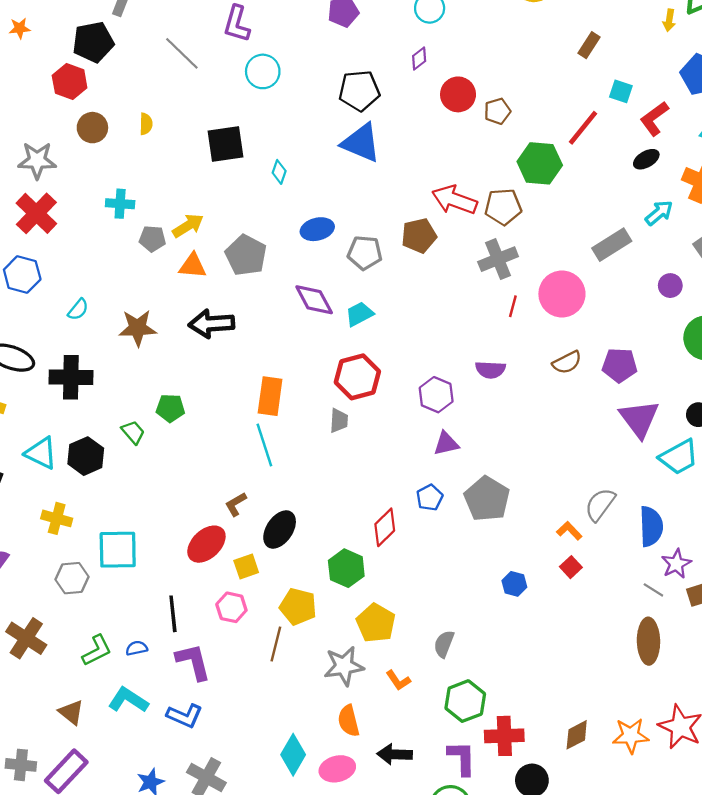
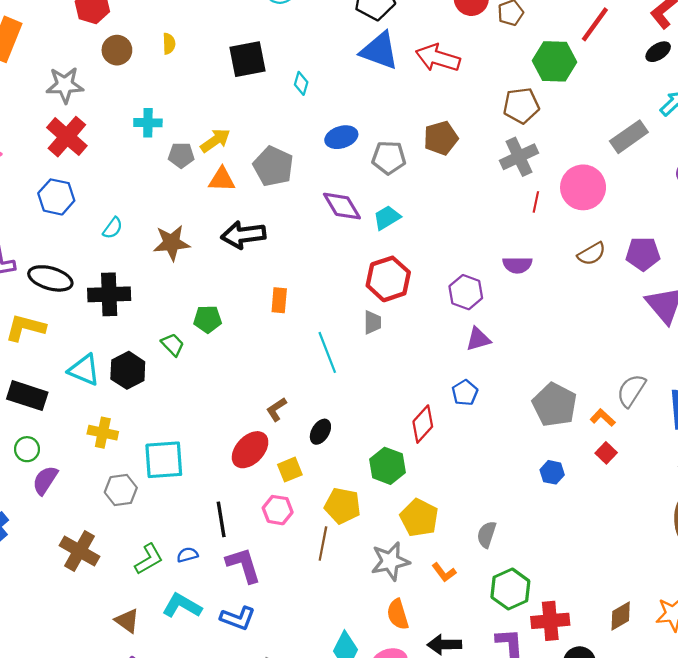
red arrow: (454, 200) -> (438, 58), moved
orange rectangle: (270, 396) -> (279, 300), moved, size x0.7
cyan line: (264, 445) -> (327, 352), moved
gray pentagon: (487, 499) -> (555, 405), moved
black ellipse: (280, 529) -> (320, 432), size x0.7

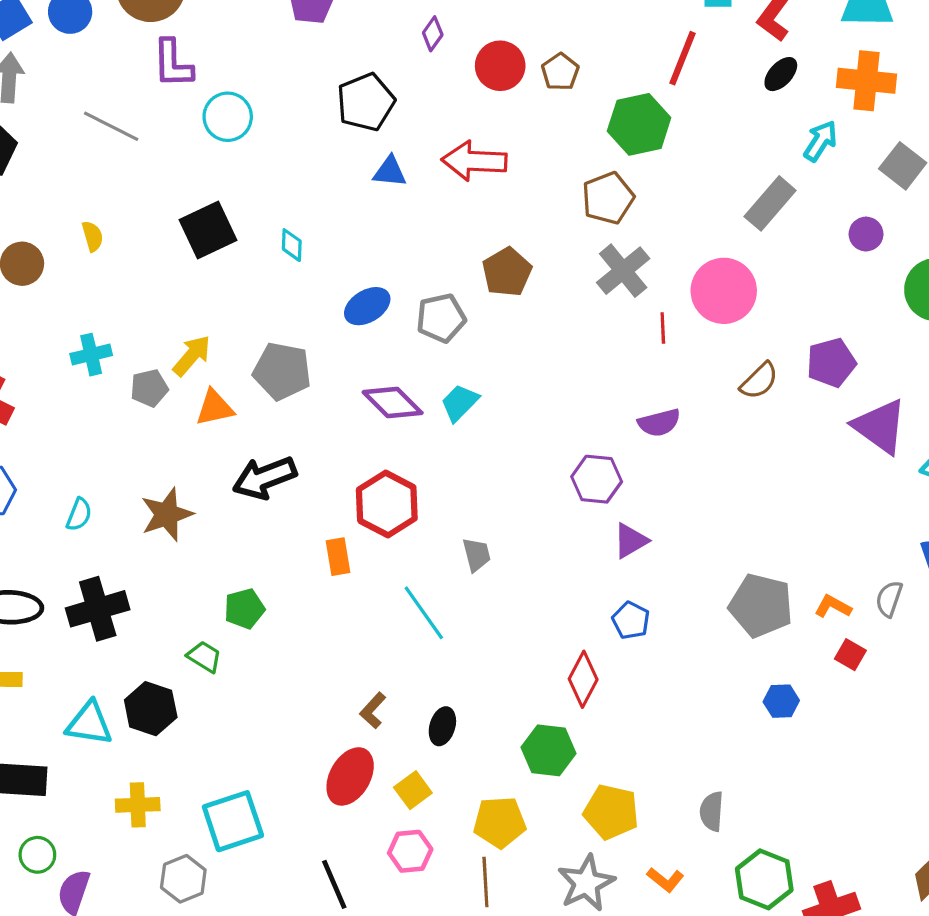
blue triangle: (379, 51) -> (390, 172), size x0.6
red hexagon: (388, 279) -> (387, 504), moved
gray semicircle: (631, 391) -> (889, 599), moved, size x0.7

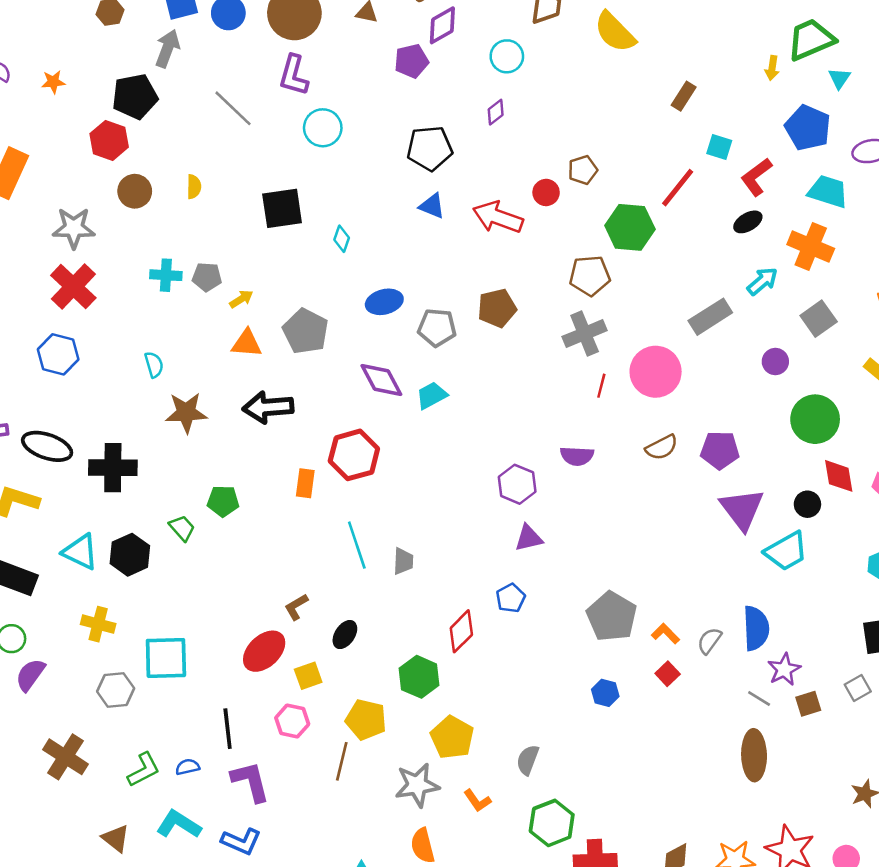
red circle: (500, 66) -> (546, 192), moved, size x0.7
yellow arrow: (192, 356) -> (241, 299), size x0.7
gray pentagon: (149, 388) -> (207, 277), moved
cyan semicircle: (79, 514) -> (154, 365), moved, turned -55
gray trapezoid: (477, 555) -> (403, 561), moved

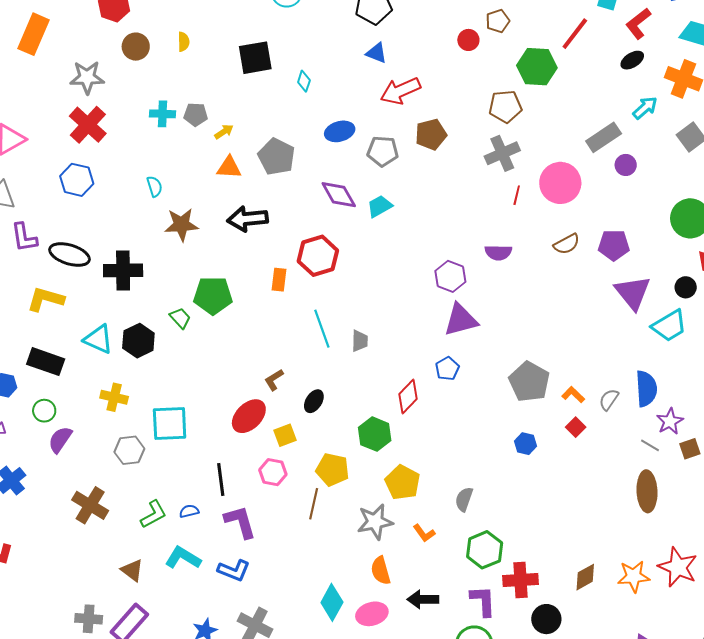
red arrow: (498, 217) -> (400, 91), moved, turned -42
purple circle: (775, 362) -> (626, 165), moved
green pentagon: (223, 501) -> (213, 295), size x1.5
purple triangle: (529, 538) -> (461, 320), size x1.5

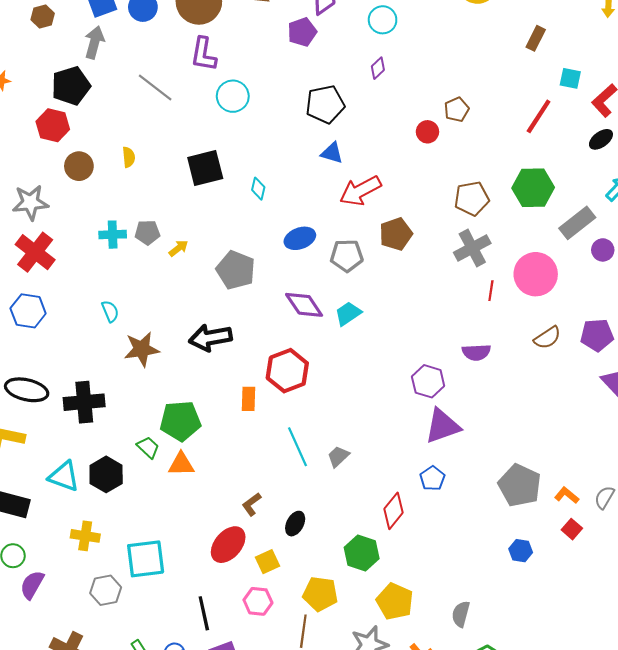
green hexagon: (537, 67) -> (533, 188), moved
orange triangle: (229, 167) -> (181, 464), moved
gray trapezoid: (360, 341) -> (338, 456), turned -130

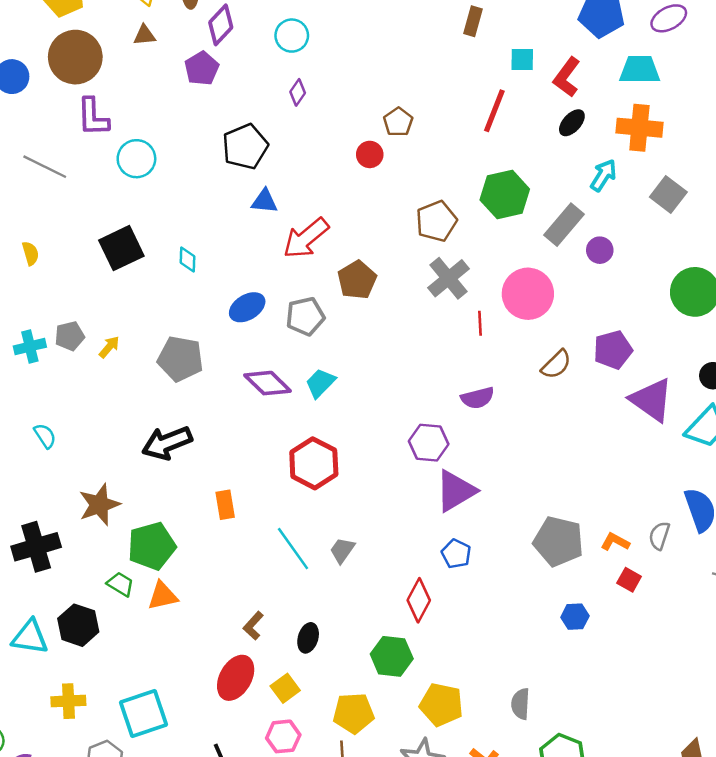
brown star: (142, 349) -> (99, 505), moved
red hexagon: (287, 371) -> (314, 463), moved

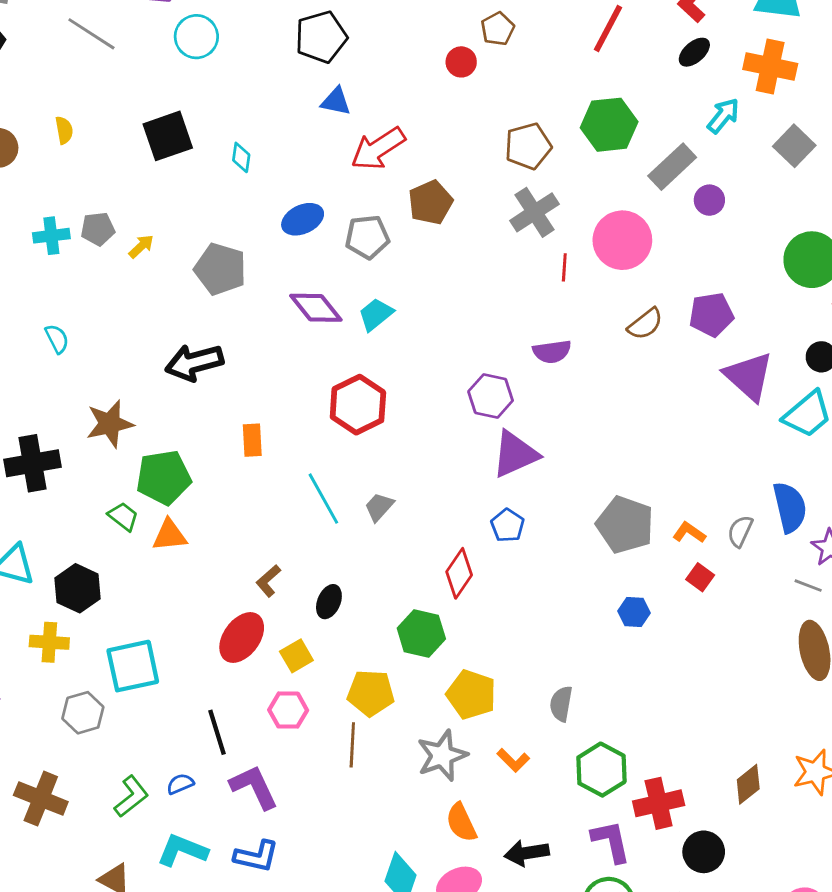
black hexagon: (78, 625) -> (78, 588), moved

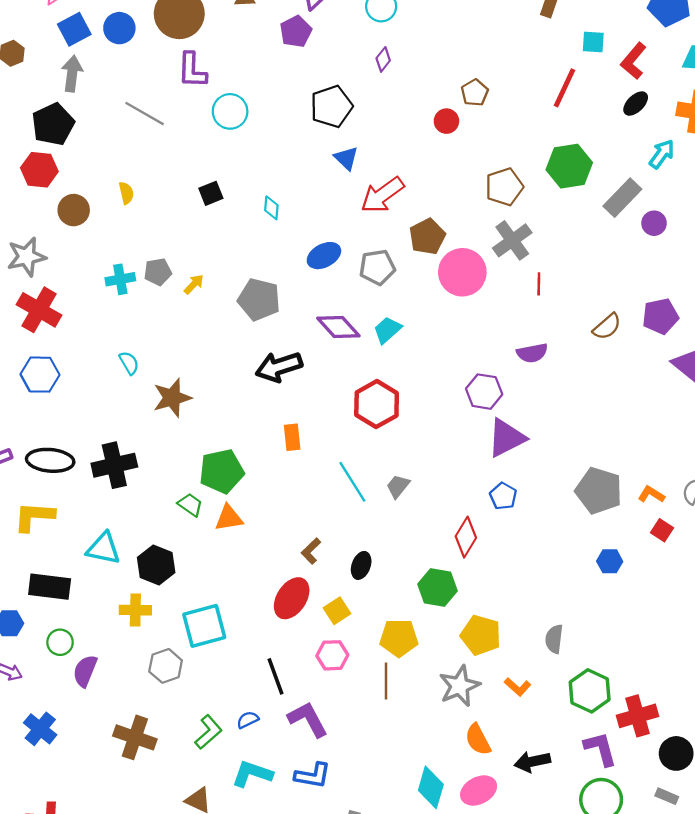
blue triangle: (336, 101) -> (346, 158), turned 35
black square: (168, 136) -> (211, 193), size x0.6
pink circle: (622, 240) -> (462, 272), moved
black arrow: (194, 362) -> (279, 367), moved
brown star: (110, 424) -> (172, 398), moved

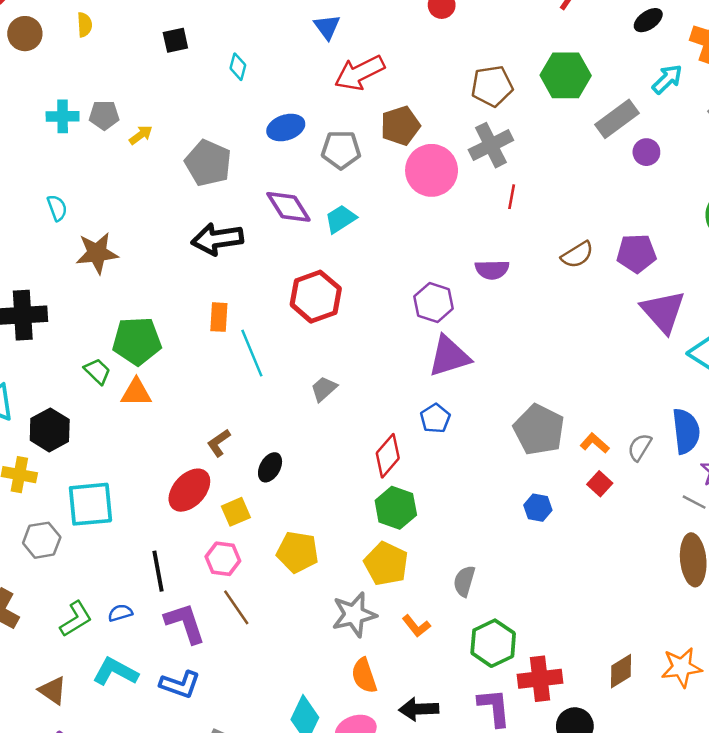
cyan line: (352, 482) -> (252, 353), moved
green hexagon: (438, 588) -> (396, 508), moved
brown line: (386, 681) -> (236, 607), moved, turned -44

